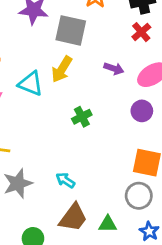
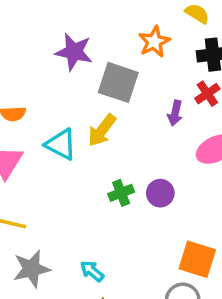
purple arrow: (114, 69) -> (175, 113), moved, turned 78
purple circle: (142, 111) -> (160, 193), moved

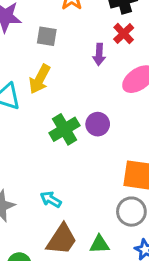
gray square: (118, 82) -> (47, 36), size x0.6
green cross: (121, 193) -> (64, 129), size x1.4

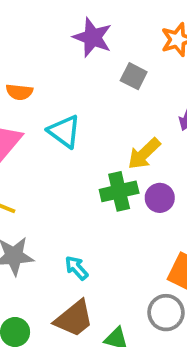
yellow arrow: (40, 79) -> (144, 154), moved

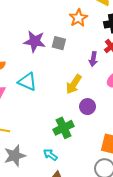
purple star: (93, 37) -> (35, 41), moved
green cross: (119, 191) -> (64, 128), moved

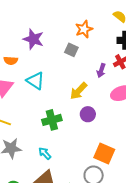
orange star: (78, 18) -> (84, 29), moved
purple star: (35, 41) -> (33, 39), moved
green cross: (64, 128) -> (52, 120), moved

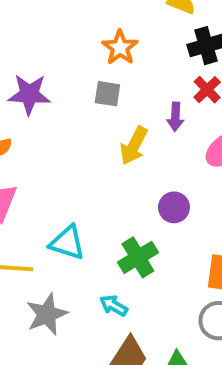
cyan triangle: (35, 81) -> (67, 243), moved
yellow arrow: (79, 91) -> (134, 146), moved
green cross: (52, 120) -> (138, 257), moved

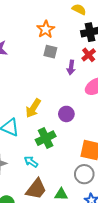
gray square: (107, 94) -> (50, 52), moved
yellow arrow: (134, 146) -> (33, 108), moved

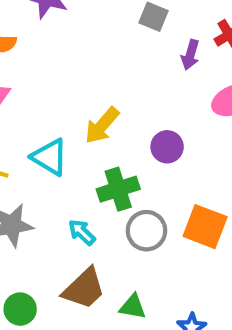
gray circle: (84, 174) -> (146, 231), moved

